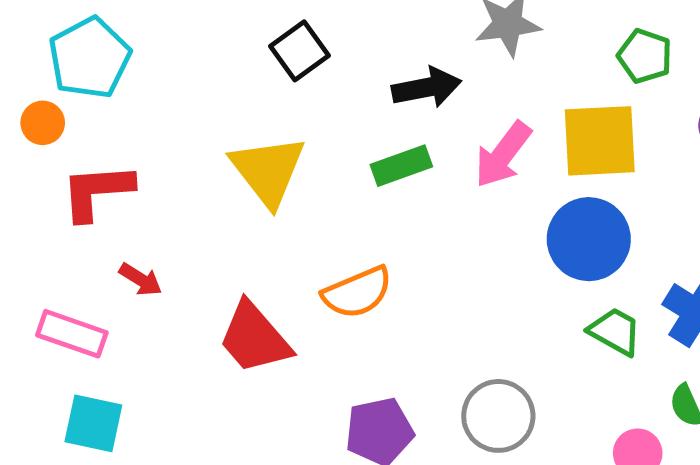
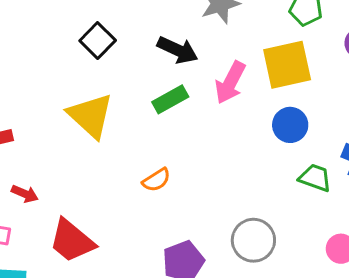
black arrow: (426, 88) -> (178, 50), turned 45
blue circle: (589, 239) -> (290, 125), size x0.7
orange semicircle: (357, 292) -> (156, 180), size x0.7
red trapezoid: (254, 338) -> (72, 241), moved

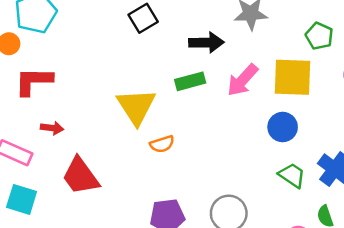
black arrow: (178, 50) -> (206, 43), turned -40
yellow triangle: (91, 116) -> (136, 106), moved
red arrow: (25, 194) -> (52, 128), turned -30

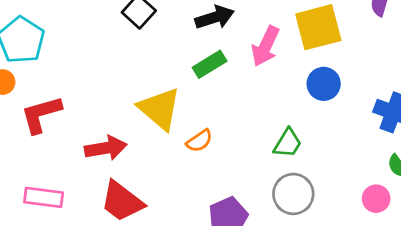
red arrow: (52, 128) -> (106, 148), moved, size x1.6
green trapezoid: (292, 175) -> (288, 143), moved, turned 104

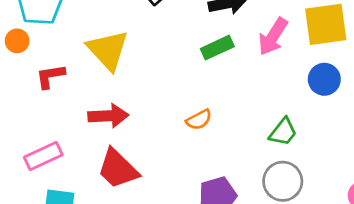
yellow triangle: (160, 109) -> (108, 50), moved
red L-shape: (41, 114) -> (50, 76), size x0.7
pink rectangle: (44, 197) -> (43, 156), turned -39

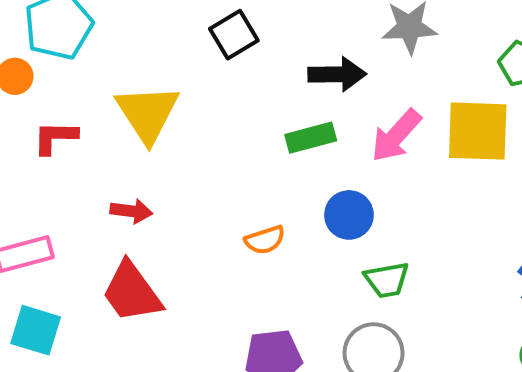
blue circle: (324, 79) -> (349, 215), moved
red arrow: (108, 116) -> (131, 211), size x0.7
green trapezoid: (283, 132) -> (387, 280), turned 32

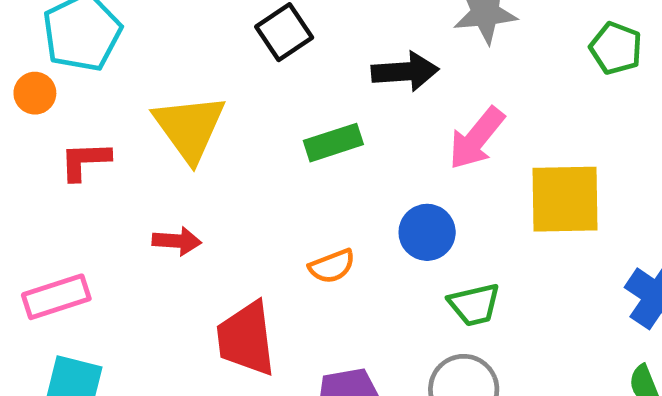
yellow square: (478, 131) -> (565, 199), moved
green rectangle: (311, 138) -> (333, 143), moved
red trapezoid: (132, 292) -> (246, 339), moved, turned 32

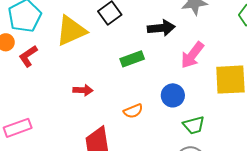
yellow triangle: (189, 128) -> (71, 31), moved, turned 44
red L-shape: (85, 161) -> (28, 56), moved, turned -30
red arrow: (177, 241) -> (83, 90), moved

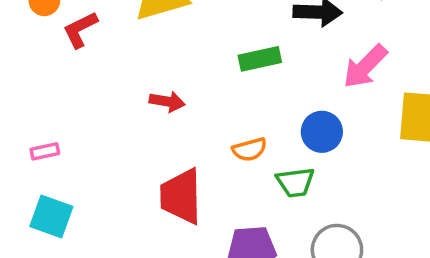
green trapezoid: (194, 125) -> (295, 182), moved
pink rectangle: (18, 128) -> (45, 151), size x0.6

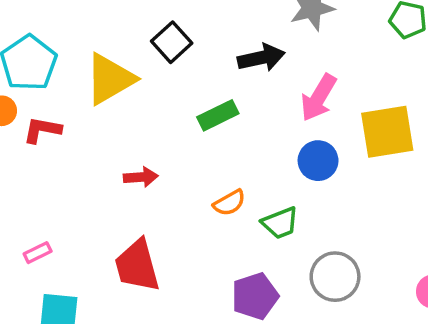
red L-shape: (80, 30) -> (42, 130), turned 51
blue circle: (322, 132) -> (318, 161), moved
red trapezoid: (181, 196) -> (137, 266), moved

